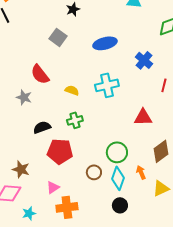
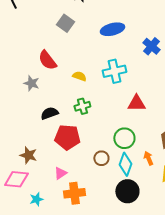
red triangle: (143, 117) -> (136, 103), moved
black circle: (120, 205) -> (127, 191), size x1.5

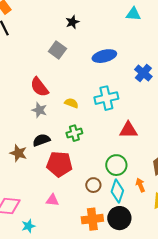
gray star: (31, 83) -> (39, 110), moved
brown star: (28, 155) -> (18, 153), moved
pink triangle: (60, 173) -> (52, 200), turned 40
orange cross: (74, 193) -> (92, 219), moved

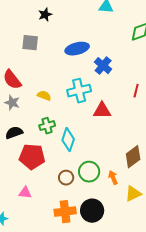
gray square: (57, 50) -> (30, 43), turned -30
blue cross: (143, 73) -> (103, 66), moved
red triangle: (128, 130) -> (102, 111), moved
green circle: (116, 165) -> (89, 172), moved
cyan diamond: (117, 191) -> (68, 140), moved

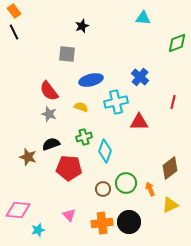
blue ellipse: (77, 49) -> (91, 80), moved
pink triangle: (25, 193) -> (69, 215), moved, turned 40

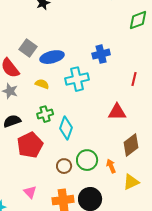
gray square: (67, 54) -> (28, 48), moved, turned 30
blue cross: (140, 77) -> (101, 54), turned 36
red triangle: (139, 122) -> (117, 112), moved
red pentagon: (69, 168) -> (30, 145), turned -30

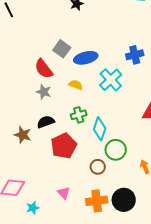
cyan cross: (77, 79) -> (111, 80), turned -30
green circle: (87, 160) -> (116, 150), moved

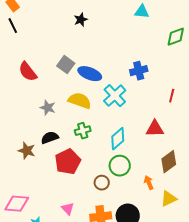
blue ellipse: (86, 58) -> (90, 74), turned 35
red semicircle: (44, 69) -> (28, 72), moved
yellow semicircle: (76, 85) -> (80, 101), size x1.6
cyan diamond: (100, 129) -> (118, 139), moved, turned 30

